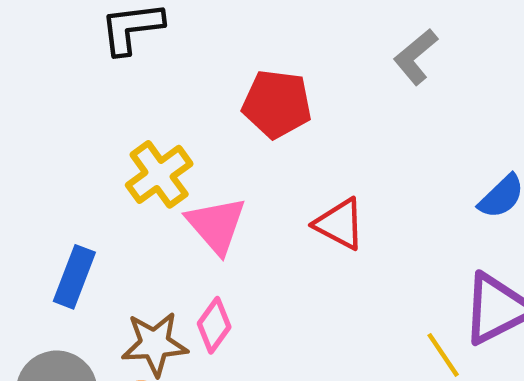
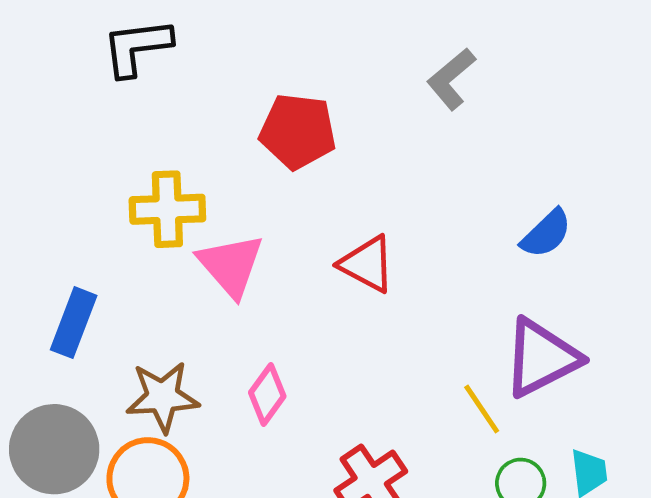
yellow cross: (159, 174) -> (167, 209), turned 34
pink diamond: (214, 325) -> (267, 394), moved

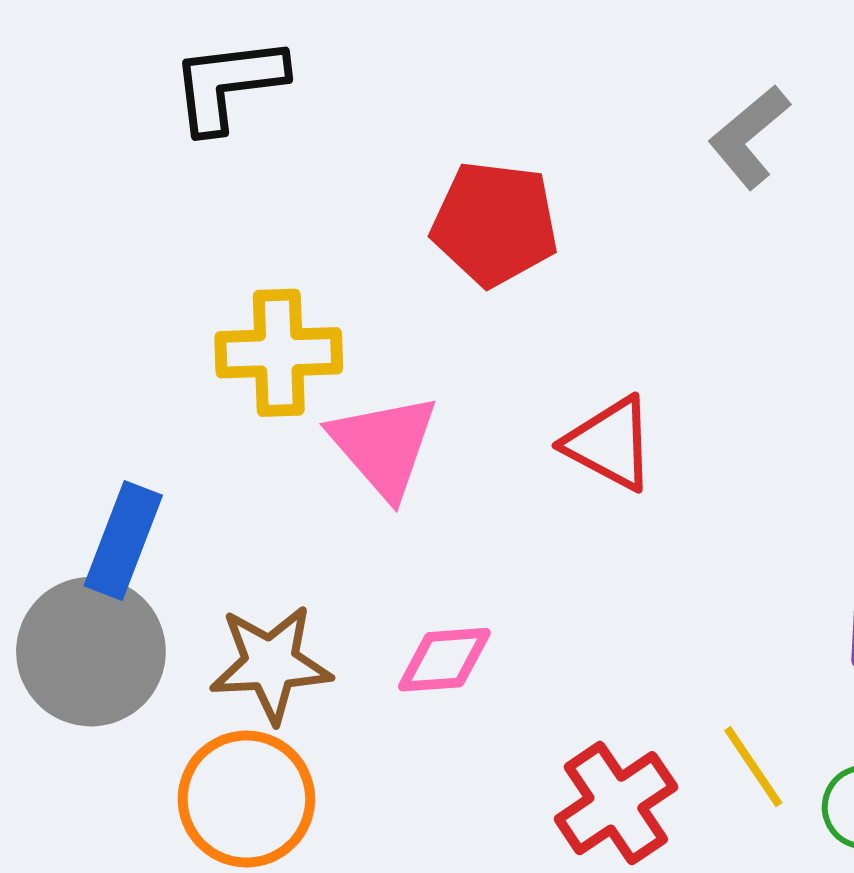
pink diamond: (267, 394) -> (444, 660), turned 50
yellow line: (482, 409) -> (753, 767), moved
gray circle: (54, 449) -> (91, 652), moved

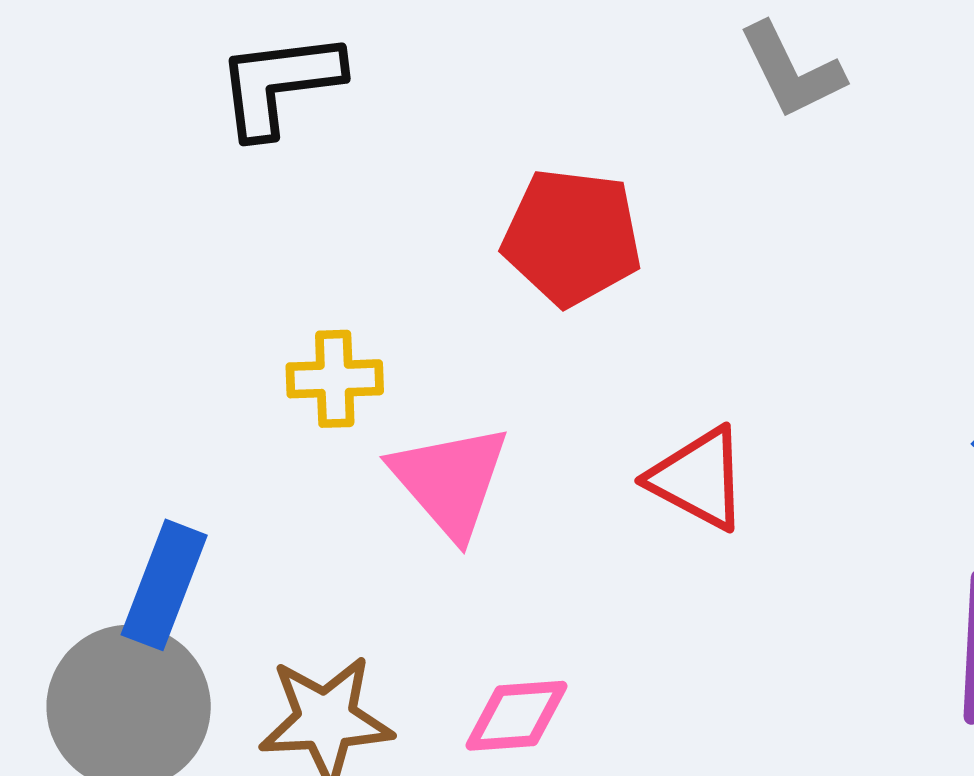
gray L-shape: (749, 137) -> (791, 71), moved, turned -76
yellow cross: (279, 353) -> (335, 379), size x0.7

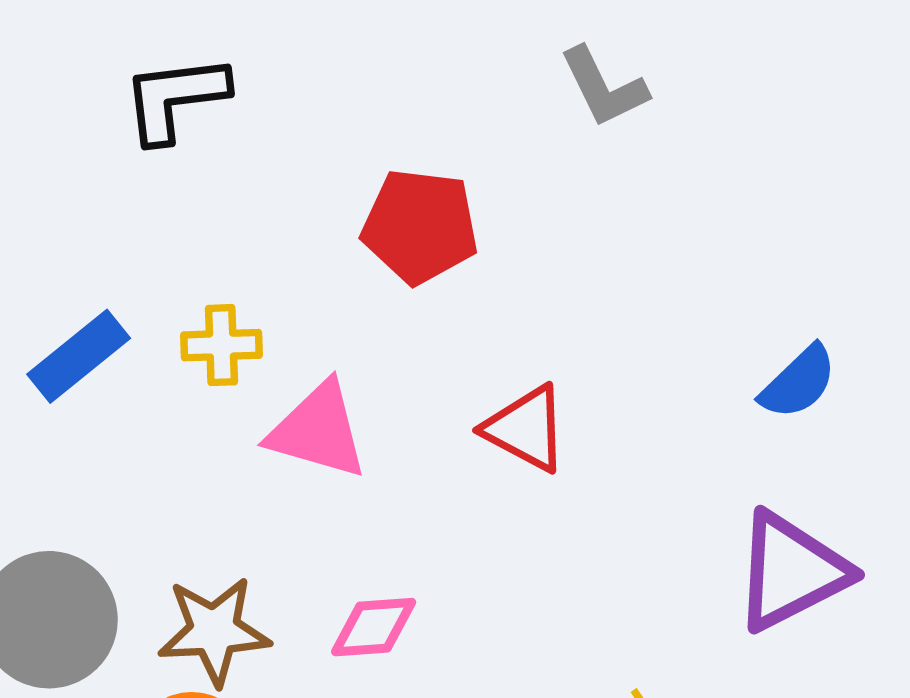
pink triangle: (450, 481) -> (318, 430), turned -33
blue rectangle: (164, 585) -> (79, 356), moved, turned 30

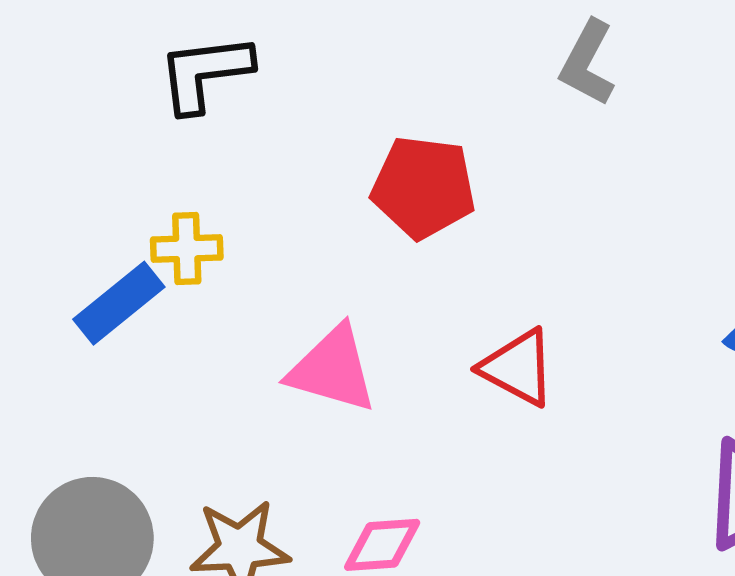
gray L-shape: (604, 87) -> (587, 63), turned 54
yellow cross: (221, 345) -> (187, 248), moved

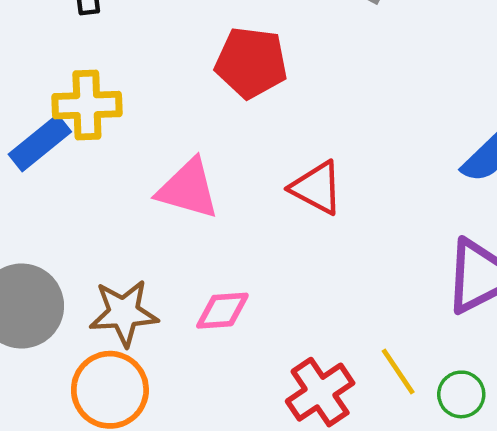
yellow cross: (187, 248) -> (87, 105), size x1.4

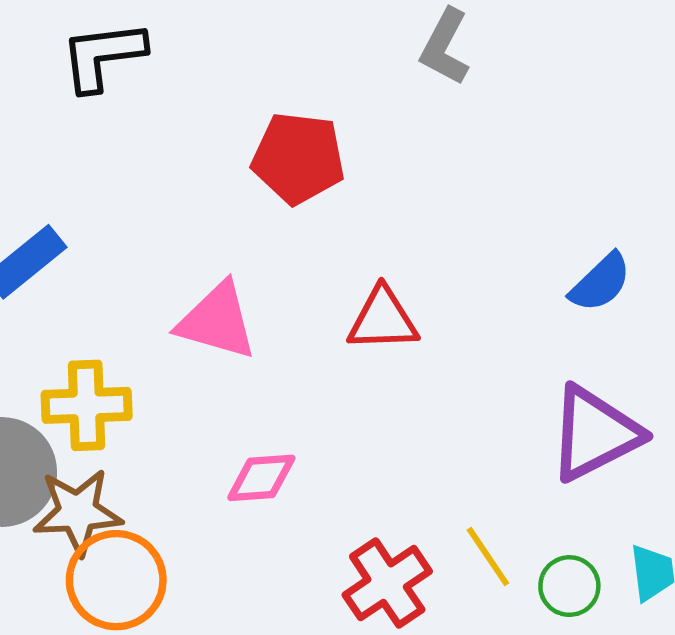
yellow cross: (87, 105) -> (87, 405), moved
red triangle: (317, 188) -> (383, 319), turned -30
brown star: (124, 313) -> (78, 512), moved

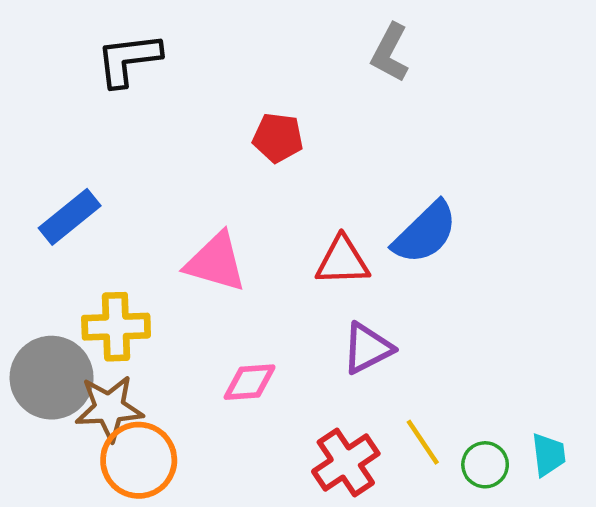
red pentagon: (298, 158) -> (278, 138), size x0.7
blue semicircle: (600, 282) -> (425, 233), moved, size x1.4
purple triangle: (595, 434) -> (367, 348), moved, size x0.7

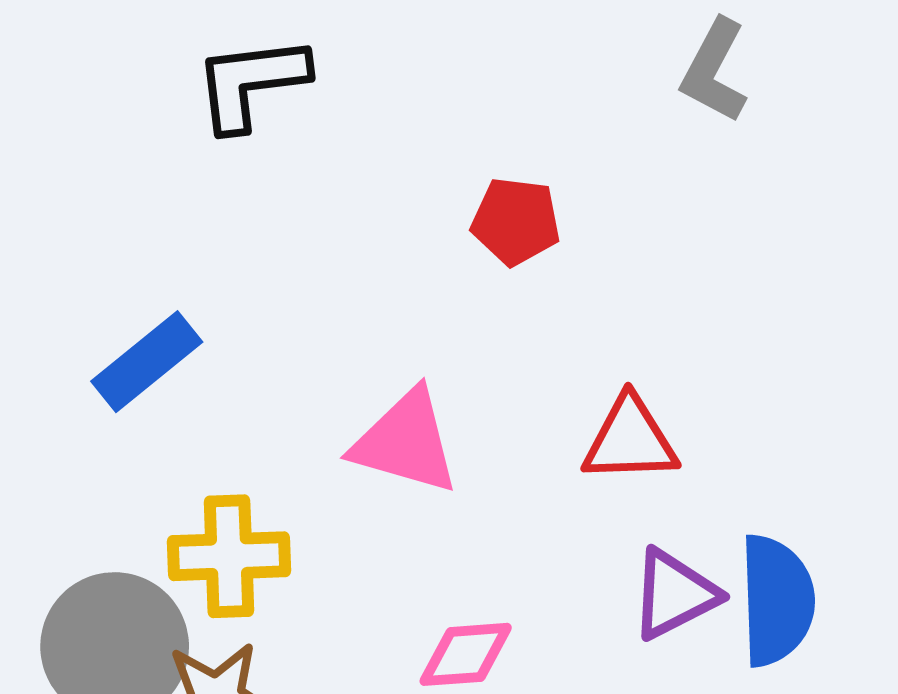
blue semicircle: (425, 233) -> (777, 600), moved, turned -48

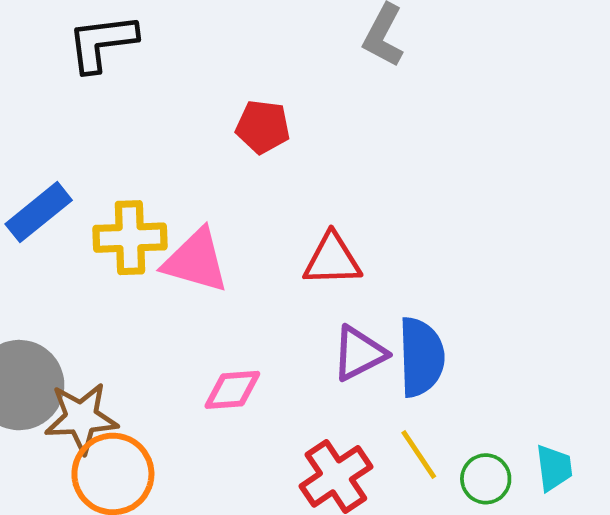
yellow cross: (229, 556) -> (130, 238), moved

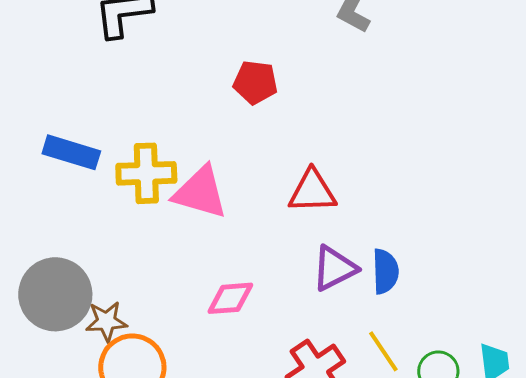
blue rectangle: (39, 212) -> (71, 152), turned 56
blue semicircle: (421, 357) -> (385, 271), size x0.7
brown star: (81, 418) -> (106, 321), size x0.7

